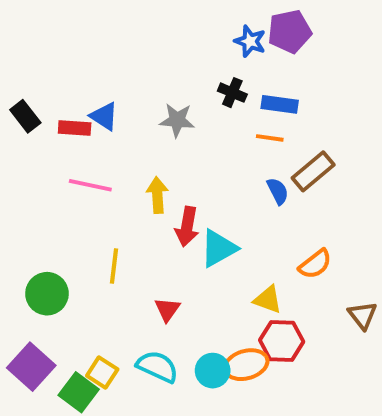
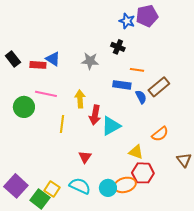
blue rectangle: (280, 104) -> (122, 85), moved
yellow line: (114, 266) -> (62, 124), moved
green circle: (47, 294) -> (24, 107), moved

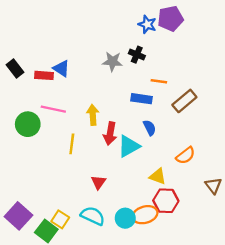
gray star: (90, 61) -> (112, 62), moved
blue semicircle: (141, 97) -> (150, 128), moved

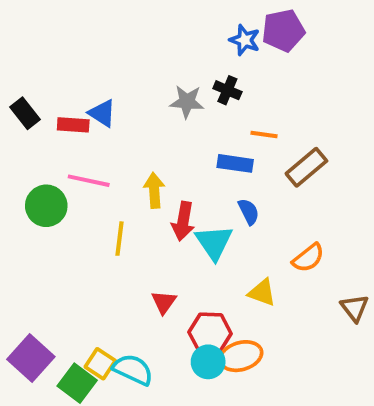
cyan triangle: (129, 146) -> (214, 242), turned -35
red hexagon: (166, 201) -> (210, 333), moved
cyan semicircle: (93, 216) -> (133, 370), moved

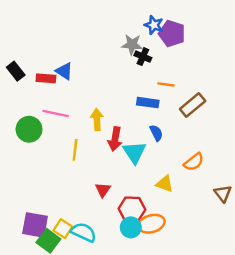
purple pentagon: (283, 30) -> (172, 34), moved, turned 30
gray star: (187, 102) -> (132, 44), moved
purple square: (31, 358) -> (35, 225), moved, turned -32

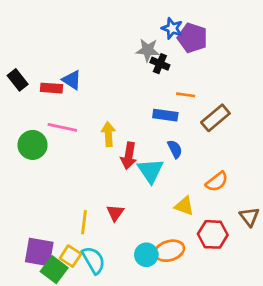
yellow line: (75, 150) -> (84, 222), moved
red hexagon: (132, 209) -> (213, 234), moved
cyan semicircle: (84, 232) -> (93, 260), turned 35

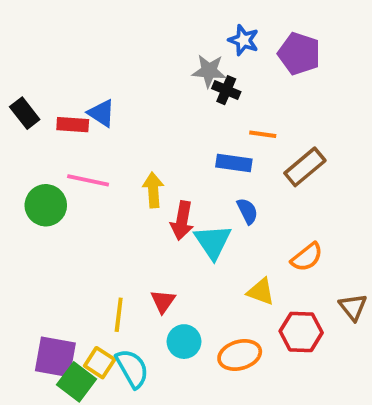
purple pentagon: (192, 38) -> (299, 54), moved
cyan circle: (146, 255) -> (184, 342), moved

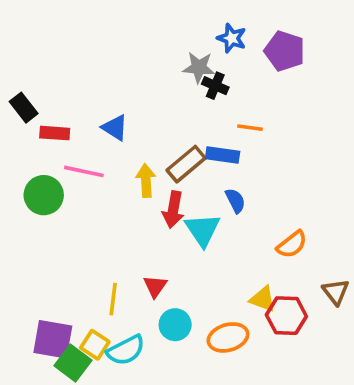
blue triangle: (101, 113) -> (115, 128), moved
red rectangle: (73, 125) -> (55, 133), moved
brown rectangle: (305, 167) -> (186, 164), moved
yellow triangle: (261, 292) -> (263, 299), moved
cyan semicircle: (132, 368) -> (126, 350), turned 93

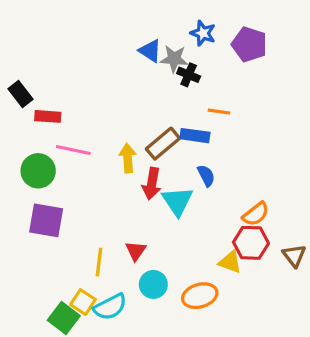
blue triangle: (115, 128) -> (150, 51), moved
red hexagon: (286, 316) -> (251, 243), moved
purple square: (53, 339) -> (46, 220), moved

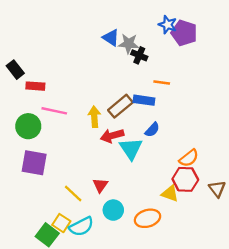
blue star: (203, 33) -> (168, 25), moved
blue semicircle: (206, 176) -> (152, 130), turned 70
red arrow: (152, 184) -> (112, 136), turned 65
yellow line: (99, 262) -> (73, 194), turned -54

